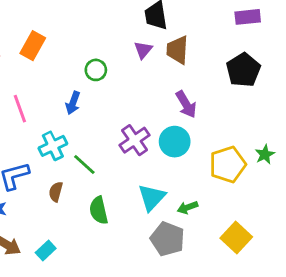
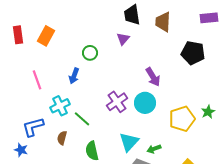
purple rectangle: (248, 17) -> (209, 18), moved
brown trapezoid: (177, 50) -> (163, 22), moved
black pentagon: (243, 70) -> (193, 53), turned -30

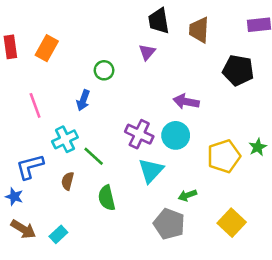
purple arrow: (153, 77) -> (186, 102), turned 132
purple cross: (117, 102) -> (139, 134), turned -30
cyan triangle: (129, 142) -> (151, 171), moved

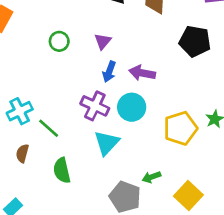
purple triangle: (147, 52) -> (103, 41), moved
blue arrow: (83, 100) -> (109, 72), moved
green arrow: (187, 195) -> (151, 177), moved

